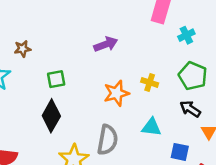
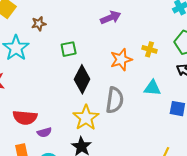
black diamond: (51, 116) -> (82, 79), moved

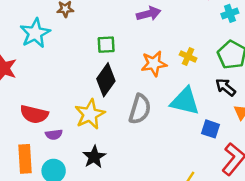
green square: (69, 49) -> (106, 45), moved
cyan triangle: (152, 88) -> (185, 101), size x1.5
yellow star: (86, 118) -> (90, 114), moved

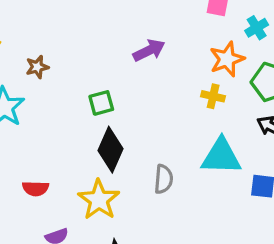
orange star: (154, 64) -> (227, 59), moved
gray semicircle: (140, 109) -> (164, 179), size x0.7
red semicircle: (34, 114) -> (36, 188), moved, size x0.7

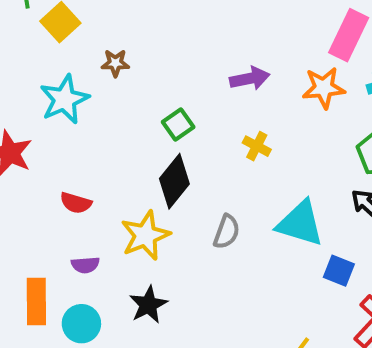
orange star: (227, 59) -> (324, 88), moved
yellow cross: (213, 96) -> (257, 146), moved
green square: (101, 103) -> (178, 124), turned -35

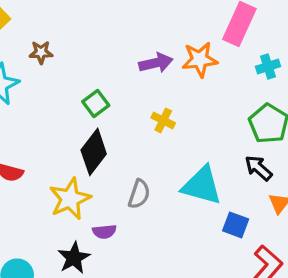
orange star: (324, 88) -> (200, 60), moved
purple semicircle: (85, 265) -> (104, 232), moved

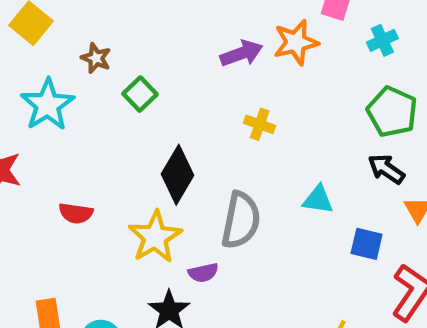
brown star: (41, 52) -> (96, 58), turned 30
green square: (96, 104) -> (140, 94), moved
cyan triangle: (202, 185) -> (318, 200), size x0.6
gray semicircle: (139, 194) -> (241, 220), size x1.5

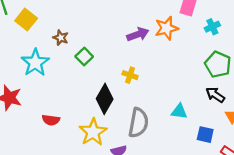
yellow cross: (260, 124) -> (130, 75), moved

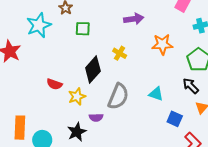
orange star: (167, 28) -> (162, 44), moved
green square: (84, 56) -> (83, 29), turned 35
red semicircle: (51, 120) -> (54, 84), moved
yellow star: (93, 132) -> (77, 97), size x0.7

